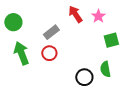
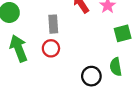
gray rectangle: (51, 32) -> (53, 24), turned -56

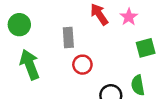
red circle: (51, 48) -> (82, 65), moved

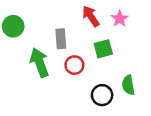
green square: (146, 48) -> (103, 49), moved
green arrow: (30, 65) -> (39, 63), moved

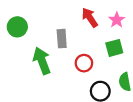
green square: (103, 49) -> (114, 48), moved
red circle: (74, 65) -> (84, 63), moved

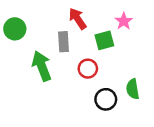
red arrow: (90, 18) -> (78, 19), moved
green square: (114, 48) -> (104, 40), moved

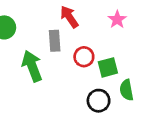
green square: (104, 40) -> (108, 67), moved
red circle: (88, 69) -> (84, 57), moved

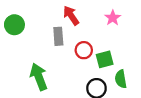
green arrow: (32, 66) -> (39, 77), moved

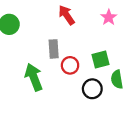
gray rectangle: (58, 36) -> (54, 49), moved
red circle: (84, 50) -> (70, 65), moved

